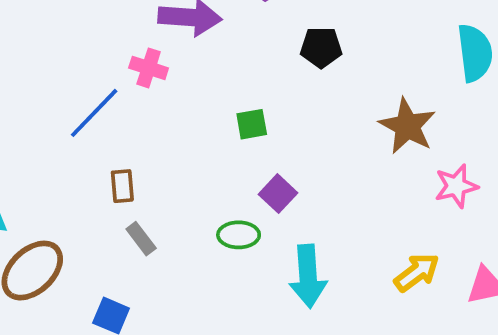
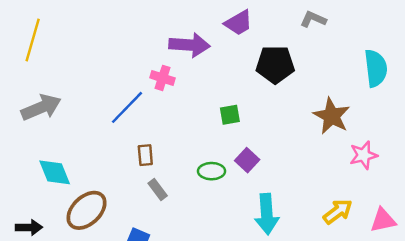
black pentagon: (321, 47) -> (275, 65), size x1.4
green ellipse: (239, 235) -> (212, 171), moved

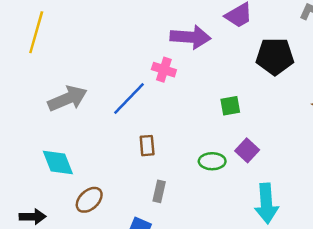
gray arrow: (41, 107) -> (68, 99), moved
gray rectangle: (158, 190) -> (159, 191), moved, turned 50
brown ellipse: (87, 210) -> (89, 200), size x0.7

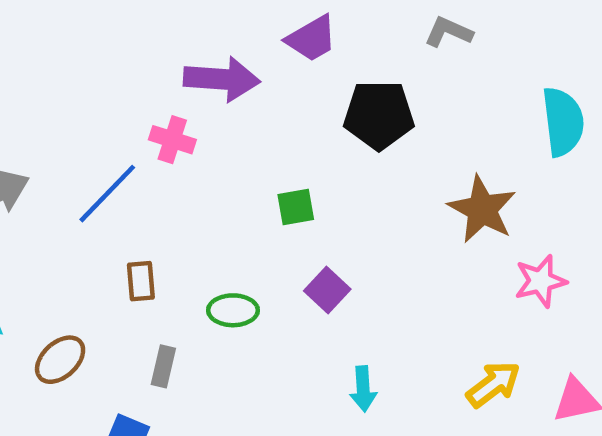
green ellipse: (212, 161) -> (233, 310), moved
brown ellipse: (89, 200) -> (60, 360), moved
cyan arrow: (266, 203) -> (363, 389), size x0.6

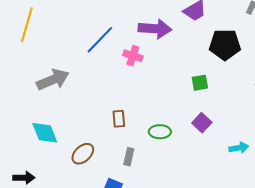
blue line: (107, 194) -> (100, 40), moved
green square: (296, 207) -> (200, 83), moved
cyan arrow: (363, 389) -> (239, 148), moved, turned -96

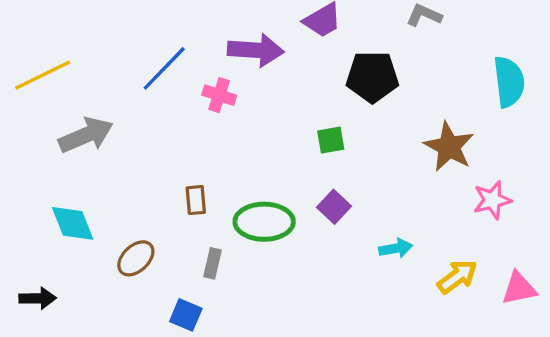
yellow line: (27, 25) -> (43, 75), moved, turned 48
green ellipse: (160, 132) -> (264, 222), size x1.6

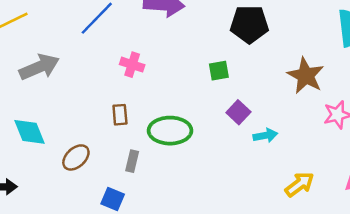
pink cross: (219, 95) -> (132, 65), moved
purple square: (334, 207) -> (238, 112), moved
cyan arrow: (396, 248) -> (265, 135), moved
yellow arrow: (457, 277) -> (300, 184), moved

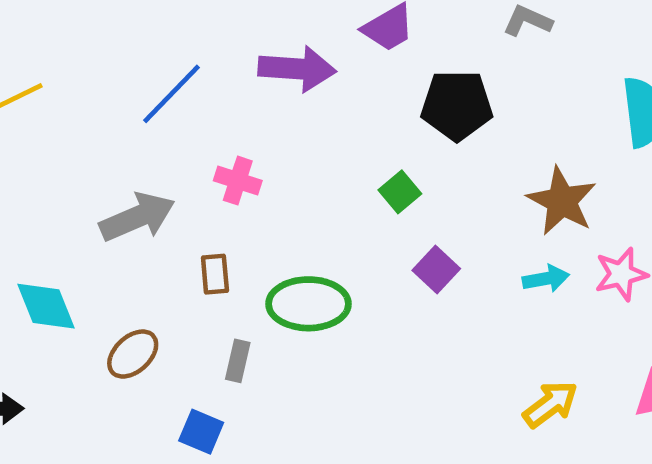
gray arrow: (39, 67) -> (137, 217), moved
green square: (219, 71) -> (400, 192), turned -30
cyan arrow: (265, 135) -> (546, 279), moved

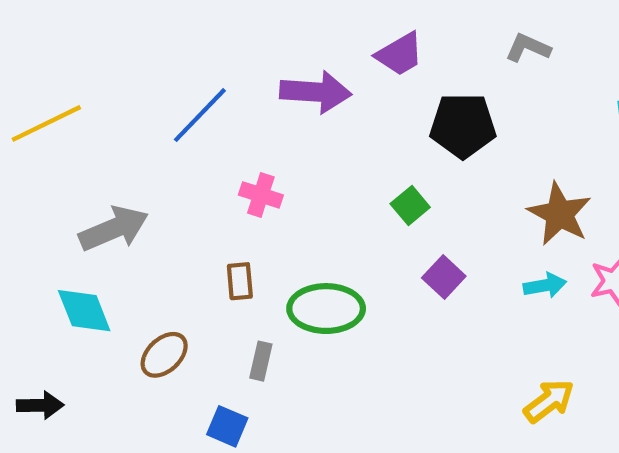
gray arrow: (137, 217) -> (114, 229), moved

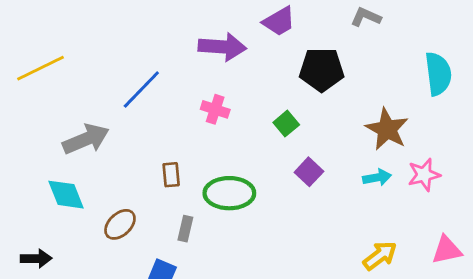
blue line: (200, 115) -> (141, 89), moved
pink cross: (261, 195) -> (215, 109), moved

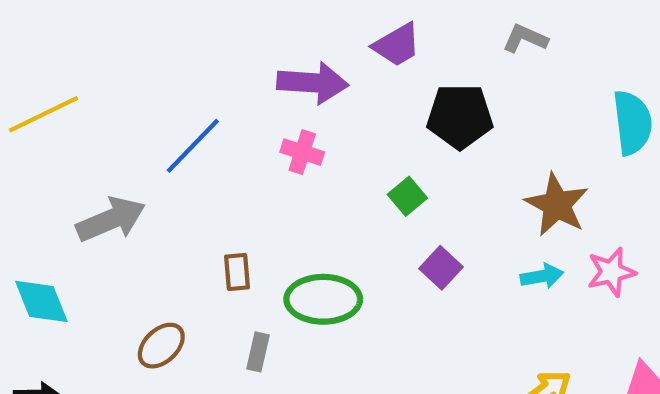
pink cross: (215, 109) -> (302, 152), moved
cyan diamond: (66, 195) -> (41, 301), moved

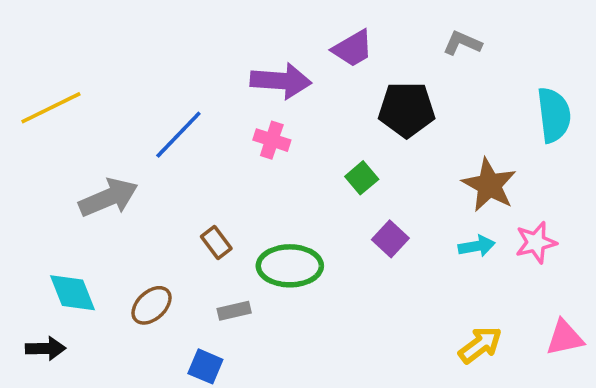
brown rectangle: (237, 272) -> (216, 242), turned -32
cyan diamond: (41, 301) -> (72, 293), moved
gray rectangle: (258, 352) -> (234, 311), turned 64

